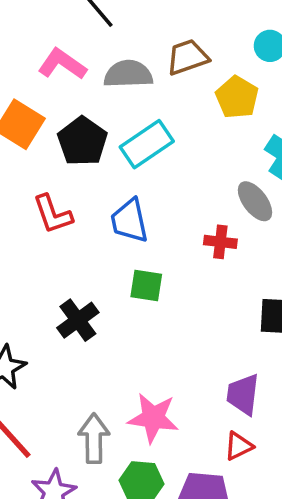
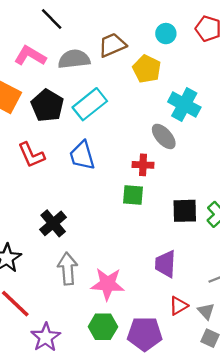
green square: (146, 285) -> (133, 195), moved
gray arrow: (94, 438) -> (68, 269), moved
red triangle: (239, 446) -> (179, 306), moved

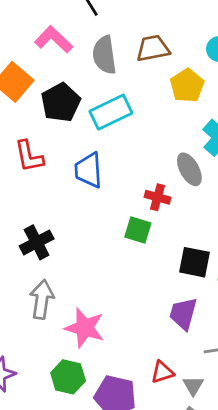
gray semicircle: (74, 59) -> (104, 55), turned -104
purple trapezoid: (165, 264) -> (183, 314), moved

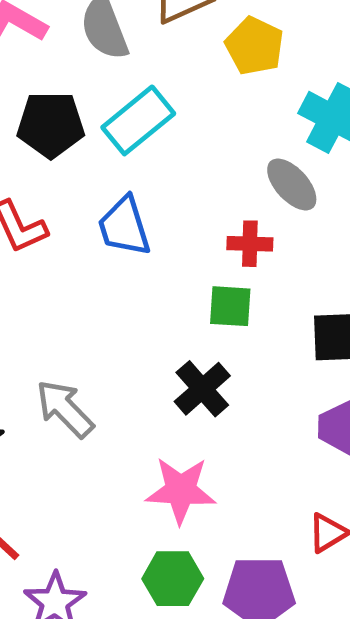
black pentagon: (61, 102) -> (51, 125), turned -30
black cross: (37, 242) -> (202, 389), moved
gray arrow: (42, 299) -> (65, 409), moved, turned -39

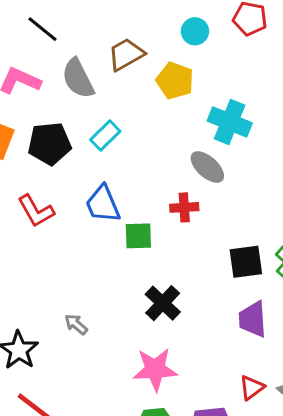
cyan rectangle: (138, 120) -> (105, 136), size x0.7
green square: (230, 306) -> (138, 236), moved
gray arrow: (65, 409) -> (76, 324), size x0.6

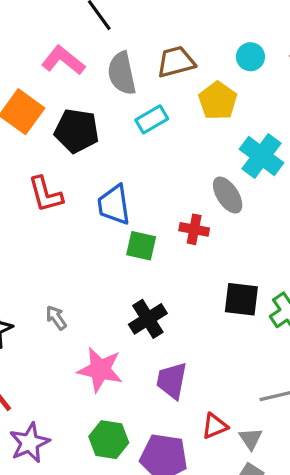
cyan rectangle: (105, 136) -> (152, 119), moved
purple trapezoid: (253, 319) -> (172, 381), moved
pink star: (155, 369) -> (100, 370), moved

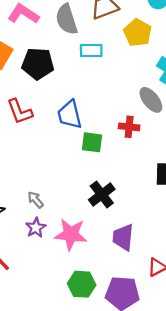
cyan rectangle: (152, 119) -> (91, 50), turned 35
purple star: (30, 443) -> (36, 228), moved, size x0.7

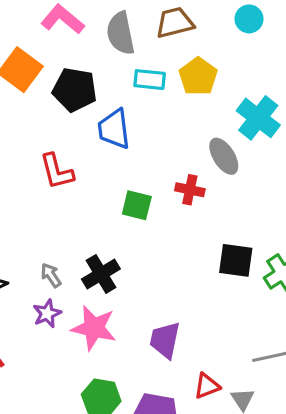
yellow pentagon: (138, 33) -> (198, 76), moved
red L-shape: (20, 112) -> (57, 171), moved
blue trapezoid: (70, 115) -> (114, 129), moved
black cross: (102, 195) -> (101, 274), moved

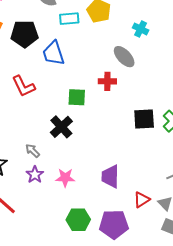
cyan cross: (258, 118) -> (141, 29), size x0.6
black cross: (101, 274) -> (61, 127), moved
pink star: (94, 328) -> (65, 178), size x0.7

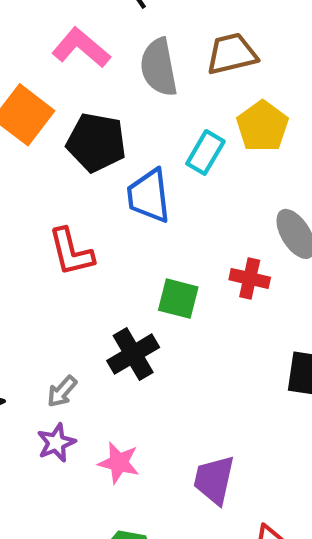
cyan rectangle: (69, 19) -> (205, 152), moved, turned -66
gray arrow: (33, 151) -> (62, 391), turned -105

